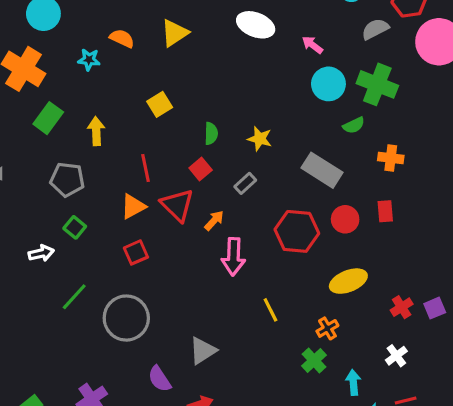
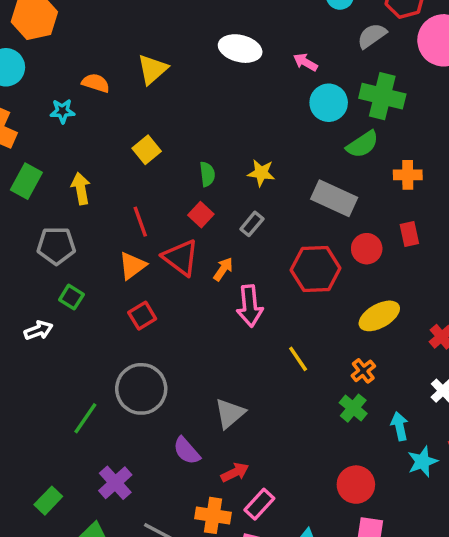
green semicircle: (354, 125) -> (362, 144), size x1.4
green line: (74, 297) -> (85, 418), moved

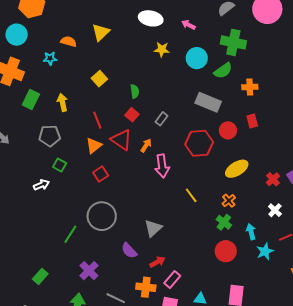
cyan circle: (329, 103) -> (197, 58), moved
yellow star: (261, 173) -> (162, 49), moved
red circle: (356, 485) -> (226, 251), moved
green rectangle: (48, 501) -> (40, 276), moved

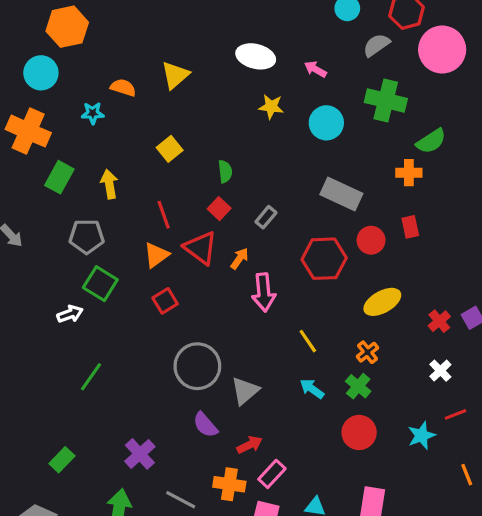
green semicircle: (223, 71) -> (431, 141), moved
green square: (60, 165) -> (100, 284), size x1.5
gray circle: (102, 216) -> (197, 366), moved
cyan arrow: (251, 232) -> (312, 389), moved, turned -42
green line: (70, 234) -> (91, 377), moved

